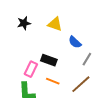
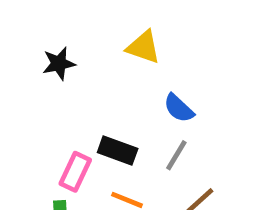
yellow triangle: (55, 24) -> (143, 47), moved
gray line: (87, 59) -> (176, 155), moved

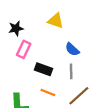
gray line: (176, 155) -> (71, 71), turned -32
pink rectangle: (75, 172) -> (24, 49), moved

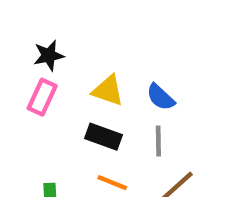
yellow triangle: (56, 21) -> (108, 91), moved
pink rectangle: (24, 49) -> (42, 97), moved

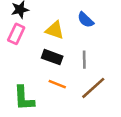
blue semicircle: (161, 97) -> (86, 20), moved

